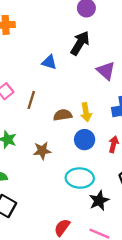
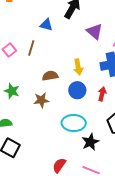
brown line: (31, 100) -> (31, 48), moved
brown semicircle: (63, 115) -> (50, 76), moved

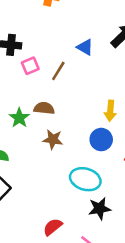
brown semicircle: (50, 76) -> (44, 108), moved

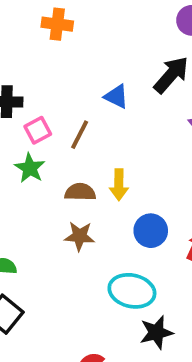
brown semicircle: (44, 108) -> (80, 192), moved
yellow arrow: (110, 111) -> (119, 185), moved
green star: (19, 118) -> (30, 168), moved

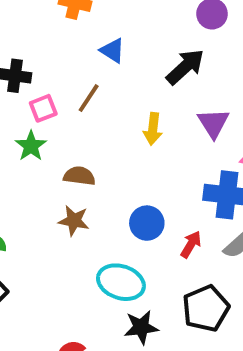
blue triangle: (116, 96) -> (113, 51), moved
brown line: (80, 135) -> (89, 98), moved
yellow arrow: (119, 185) -> (153, 129), moved

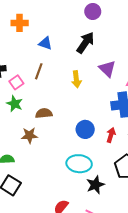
brown star: (74, 221) -> (30, 135), moved

